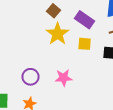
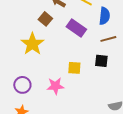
yellow star: (58, 34) -> (32, 44), moved
yellow square: (85, 44) -> (74, 68), moved

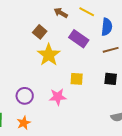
brown square: (45, 19) -> (40, 32), moved
yellow star: (32, 44) -> (49, 55), moved
black square: (101, 61) -> (111, 79), moved

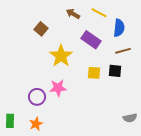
brown square: (40, 32) -> (41, 29), moved
yellow square: (77, 79) -> (94, 73), moved
black square: (111, 79) -> (115, 71), moved
pink star: (58, 97) -> (58, 88), moved

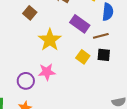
brown line: (123, 51) -> (101, 36), moved
yellow square: (94, 73) -> (83, 57), turned 32

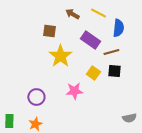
brown square: (30, 13) -> (49, 31), moved, turned -32
pink star: (47, 72) -> (74, 91), moved

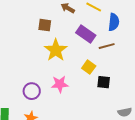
black square: (114, 71) -> (104, 82), moved
pink star: (74, 91) -> (60, 84), moved

